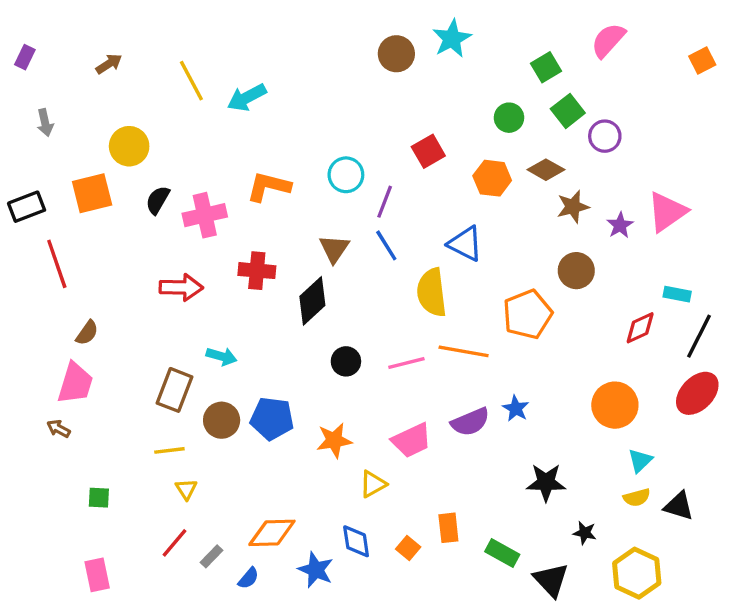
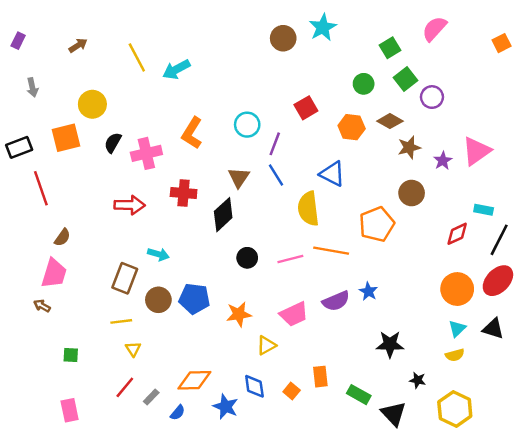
orange L-shape: (269, 187) -> (192, 133), turned -72
orange circle: (615, 405) -> (457, 289), moved
black triangle: (679, 506) -> (493, 329), moved

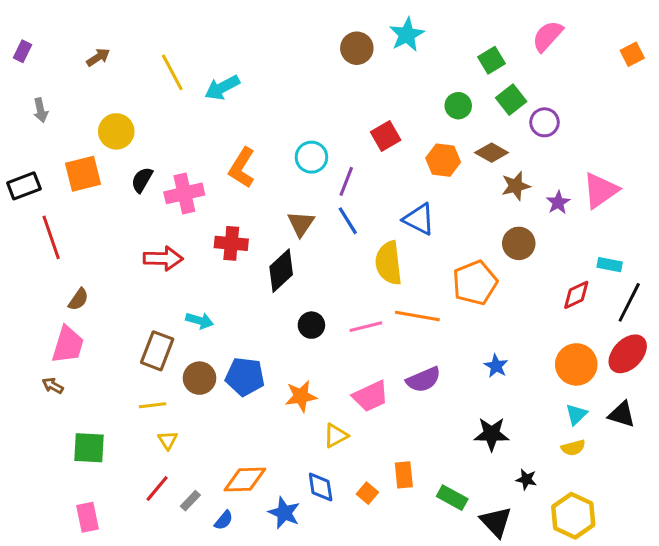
blue star: (368, 291) -> (496, 366), moved
green square: (71, 355) -> (89, 448), size x1.6

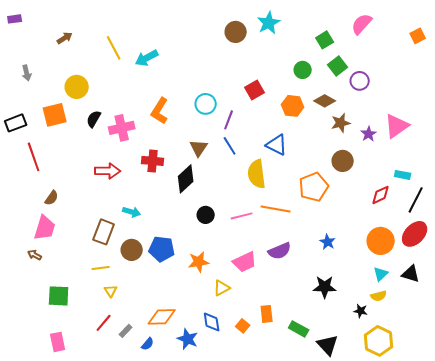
purple rectangle: (22, 51) -> (15, 19), moved, turned 56
black star: (526, 479) -> (361, 311), moved

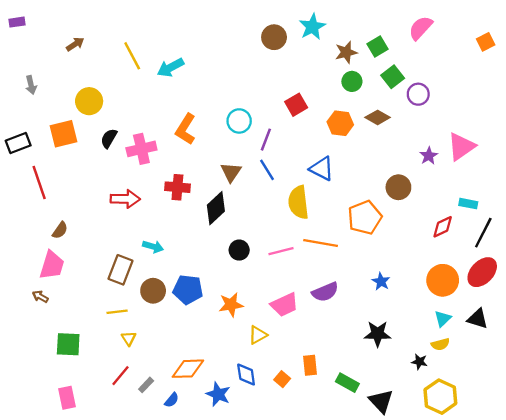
brown star: (341, 123) -> (346, 52), moved

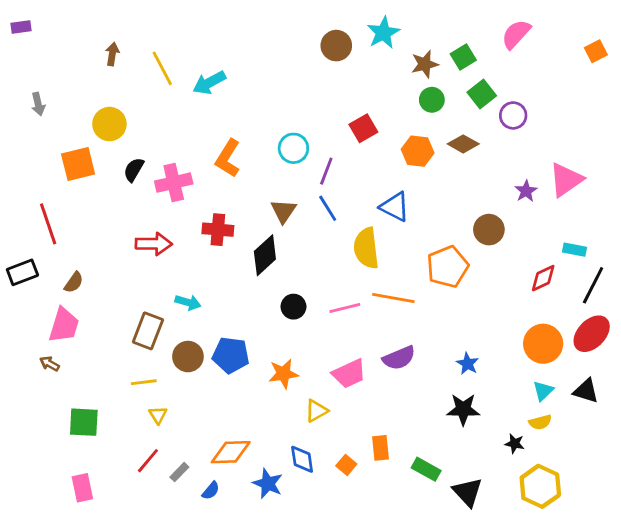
brown arrow: (75, 44) -> (112, 54), moved, turned -48
black rectangle: (18, 143) -> (22, 272), moved
blue star: (381, 281) -> (468, 364), moved

